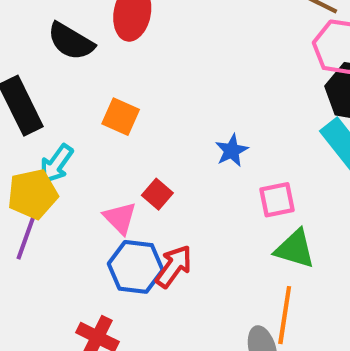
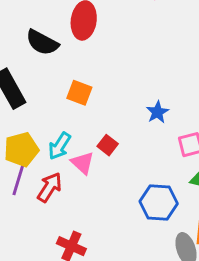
cyan arrow: (56, 164) -> (60, 146), moved
red arrow: (174, 266) -> (50, 187), moved
blue hexagon: (136, 267) -> (159, 202), moved

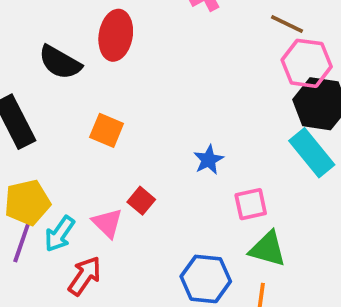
cyan arrow: (60, 146) -> (60, 234), moved
red arrow: (50, 187) -> (85, 276), moved

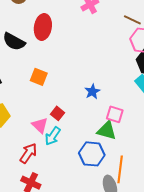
pink square: (251, 204) -> (115, 114), turned 30
cyan arrow: (60, 234) -> (53, 136), moved
green triangle: (268, 249) -> (107, 131), moved

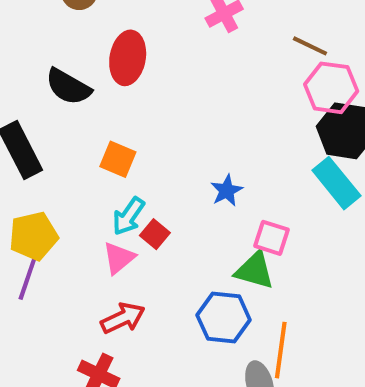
pink triangle: (40, 125) -> (119, 258), turned 36
cyan arrow: (53, 136) -> (129, 216), moved
red arrow: (28, 153) -> (123, 318), moved, turned 30

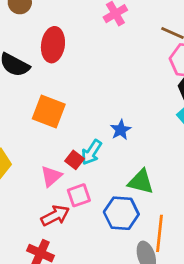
orange square: (118, 159) -> (49, 111), size x1.4
cyan arrow: (129, 216) -> (91, 152), moved
pink square: (271, 238) -> (79, 195), moved, turned -35

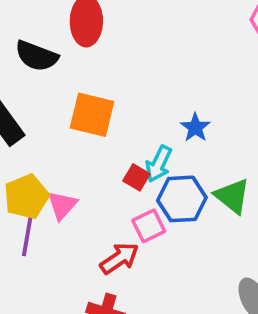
pink triangle: (51, 176) -> (62, 205), moved
green triangle: (141, 182) -> (232, 196), turned 32
blue hexagon: (121, 213) -> (182, 199), moved

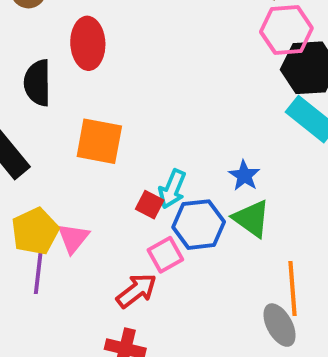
black semicircle: (37, 56) -> (38, 83), turned 72
blue star: (195, 128) -> (244, 176), moved

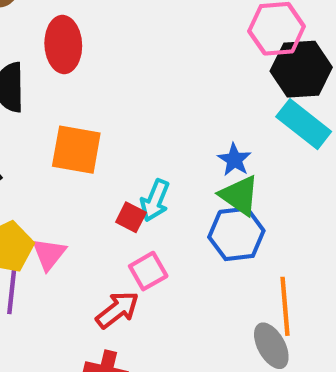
blue star: (244, 176) -> (234, 160), moved
green triangle: (252, 218) -> (240, 195), moved
blue hexagon: (199, 225) -> (236, 234), moved

